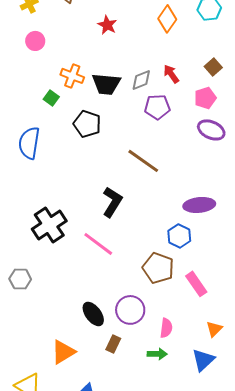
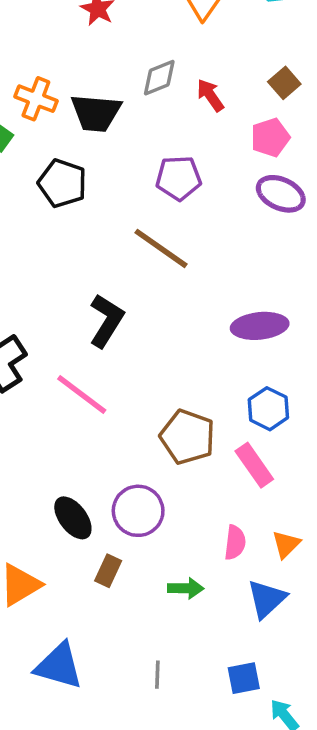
gray diamond: (141, 80) -> (159, 78), moved
purple pentagon: (157, 107) -> (179, 178), moved
blue hexagon: (179, 236) -> (268, 409), moved
pink semicircle: (166, 328) -> (235, 543), moved

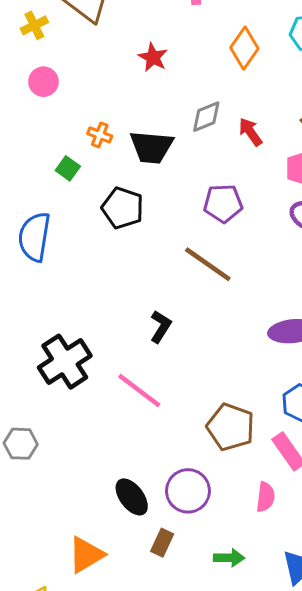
orange cross: (36, 99) -> (100, 135), size x0.7
black L-shape: (106, 321) -> (161, 327), size x0.7
pink semicircle: (235, 543) -> (266, 497), moved

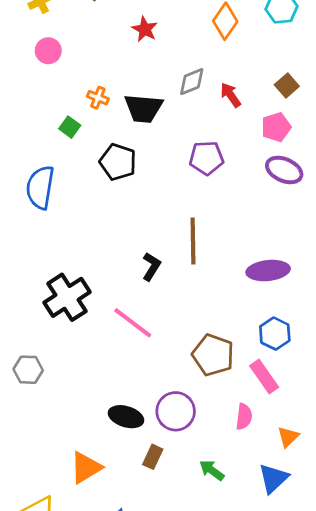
brown line: (208, 264) -> (193, 241), moved, turned 54
black ellipse: (132, 497) -> (126, 417), turned -36
green arrow: (229, 558) -> (212, 470), turned -145

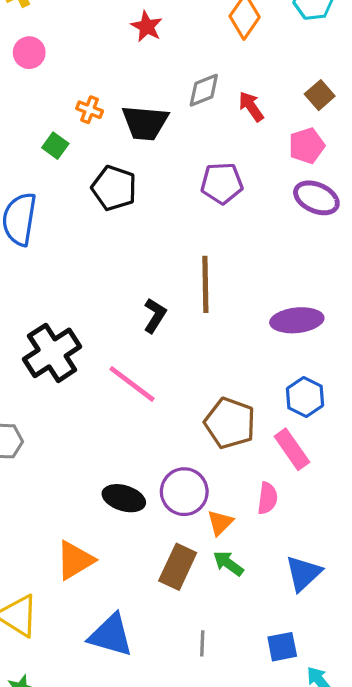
orange triangle: (288, 437) -> (220, 523), moved
brown rectangle: (153, 457) -> (178, 567), moved, size x1.5

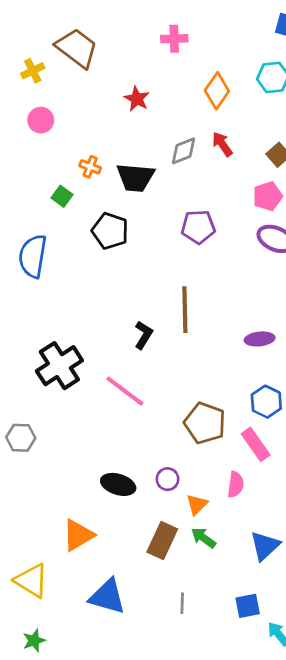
red arrow: (251, 106) -> (222, 144), moved
purple ellipse: (297, 320) -> (260, 339), size x0.7
purple circle: (184, 492) -> (168, 479), size x0.6

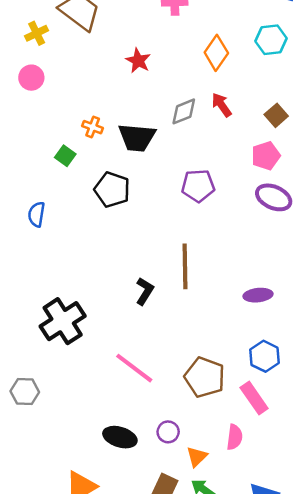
pink circle: (41, 120) -> (31, 78), moved
blue semicircle: (33, 256) -> (37, 214), size x0.6
pink line: (125, 391) -> (134, 368), moved

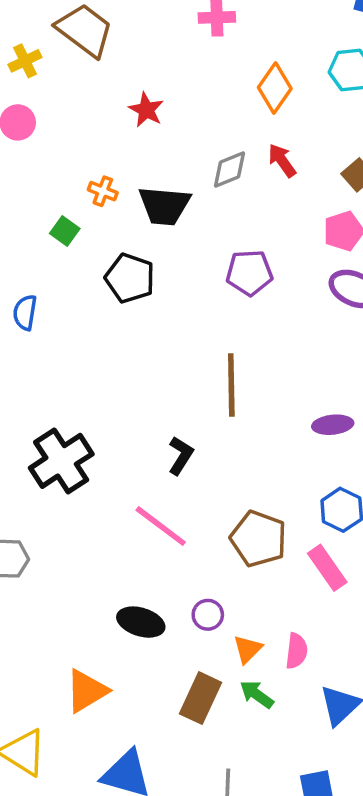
red star: (138, 61) -> (146, 110), moved
black L-shape: (145, 291) -> (181, 455), moved
pink semicircle: (235, 437) -> (296, 651), moved

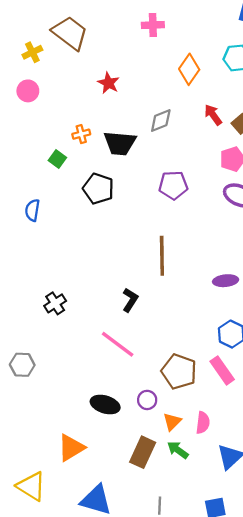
red arrow: (282, 160) -> (213, 115), moved
orange cross: (103, 191) -> (81, 134), turned -36
black cross: (61, 461) -> (55, 303), size x0.6
brown pentagon: (258, 539) -> (179, 372), moved

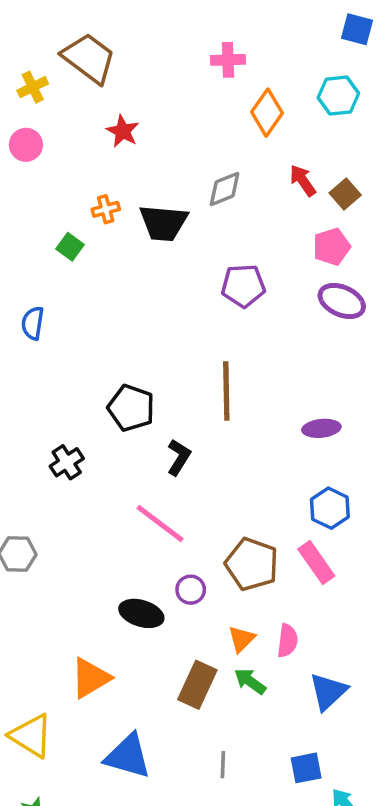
pink cross: (153, 25) -> (228, 60), moved
red star: (109, 83) -> (123, 131), moved
black pentagon: (98, 189) -> (131, 408), moved
purple circle: (147, 400) -> (191, 590), moved

